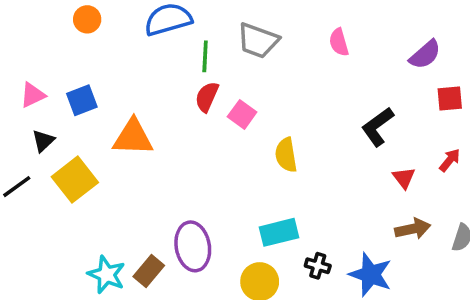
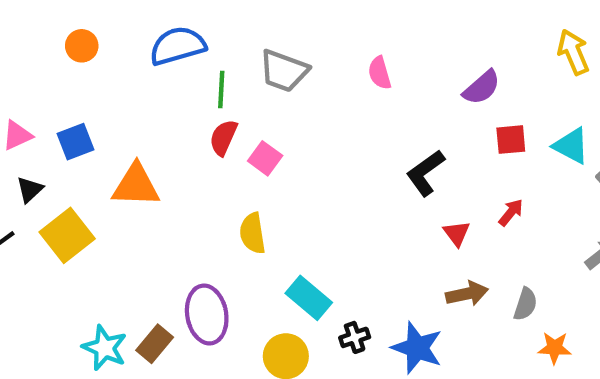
yellow semicircle: (286, 155) -> (253, 233), moved
cyan rectangle: (279, 232) -> (309, 298), turned 54
black cross: (318, 266) -> (355, 337), turned -35

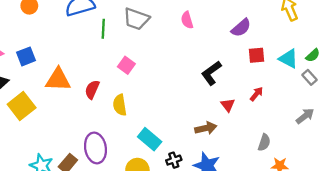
red semicircle: (223, 137) -> (92, 90), moved
brown arrow: (467, 294) -> (206, 128), moved

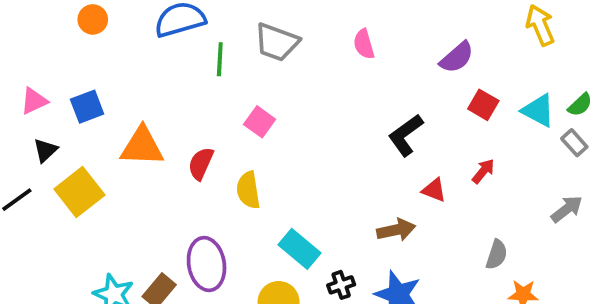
red square: (257, 55) -> (483, 105), turned 35
red triangle: (228, 105) -> (434, 190), turned -32

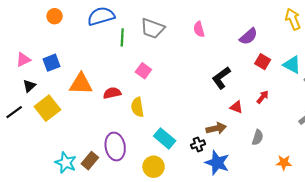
red semicircle: (201, 164) -> (112, 93), turned 54
gray semicircle: (497, 255) -> (258, 137), moved
black cross: (341, 285) -> (198, 144), moved

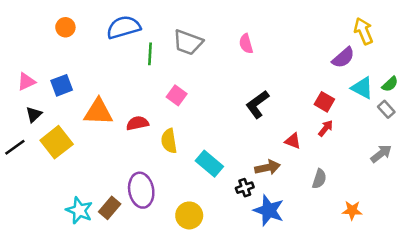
purple semicircle: (248, 36) -> (343, 58), moved
red square: (263, 62) -> (324, 102), moved
black L-shape: (221, 78) -> (257, 104), moved
cyan rectangle: (165, 138) -> (209, 164), moved

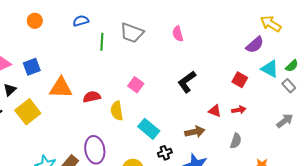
blue semicircle: (124, 27) -> (81, 21), size x0.6
yellow arrow: (363, 31) -> (271, 24), turned -35
pink square: (177, 95) -> (136, 85), moved
red arrow: (326, 128) -> (239, 110), moved, turned 40
black cross: (245, 188) -> (165, 153), moved

